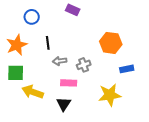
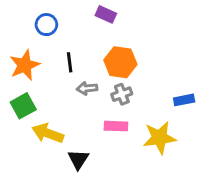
orange hexagon: (111, 43) -> (120, 62), moved
green square: (16, 73) -> (23, 106), turned -30
pink rectangle: (69, 83) -> (116, 126), moved
black triangle: (64, 104) -> (78, 159), moved

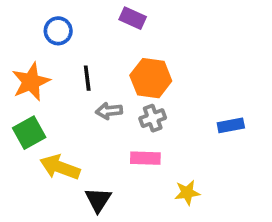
yellow star: (159, 138) -> (187, 193), moved, size x0.6

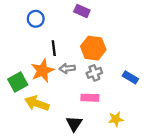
orange star: (31, 82) -> (42, 71), moved
blue rectangle: (231, 125) -> (130, 77), moved, turned 42
black triangle: (98, 200) -> (74, 124), moved

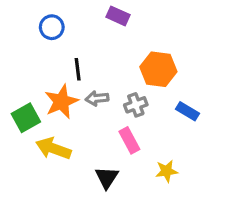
orange hexagon: (93, 48) -> (158, 69), moved
pink rectangle: (90, 98) -> (129, 140), turned 60

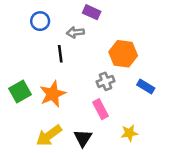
gray arrow: (97, 98) -> (75, 32), moved
orange star: (61, 102) -> (53, 94), moved
yellow arrow: (53, 148) -> (49, 136), moved, turned -56

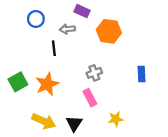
orange hexagon: (123, 54) -> (109, 31), moved
blue rectangle: (146, 86) -> (141, 74), moved, turned 56
yellow arrow: (49, 136) -> (44, 121), turned -120

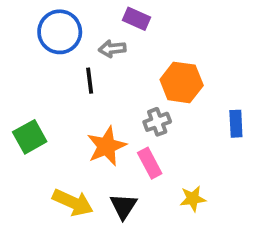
blue circle: (36, 19) -> (60, 32), size x1.5
orange hexagon: (109, 31) -> (182, 82), moved
orange star: (47, 84) -> (107, 146), moved

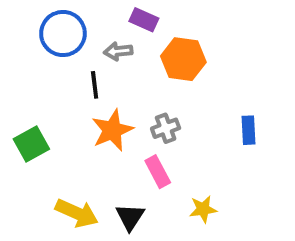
orange hexagon: (182, 82) -> (183, 59), moved
orange star: (107, 146) -> (112, 130), moved

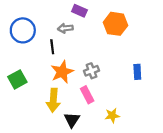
blue circle: (63, 34) -> (23, 30), moved
orange hexagon: (183, 59) -> (115, 24), moved
yellow arrow: (77, 213) -> (53, 100), moved, turned 70

